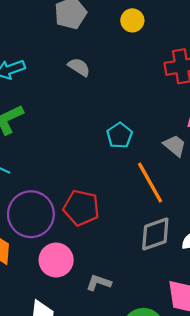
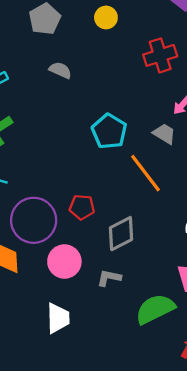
cyan pentagon: (120, 135) -> (109, 131), size x1.4
red pentagon: (81, 208) -> (82, 207), size x0.7
gray diamond: (155, 234) -> (121, 234), moved

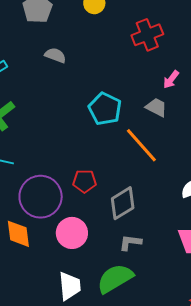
gray L-shape: (109, 278) -> (130, 242), moved
green semicircle: (155, 309) -> (115, 278), moved

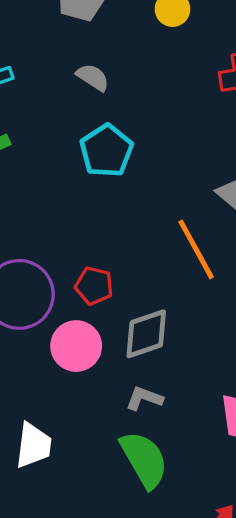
cyan pentagon: (105, 109) -> (106, 151), moved
pink circle: (72, 233) -> (76, 346), moved
green semicircle: (115, 278) -> (144, 460), moved, turned 78

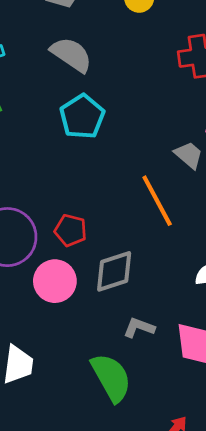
gray semicircle: (93, 77) -> (71, 55), size x1.5
gray L-shape: (144, 398) -> (139, 328), moved

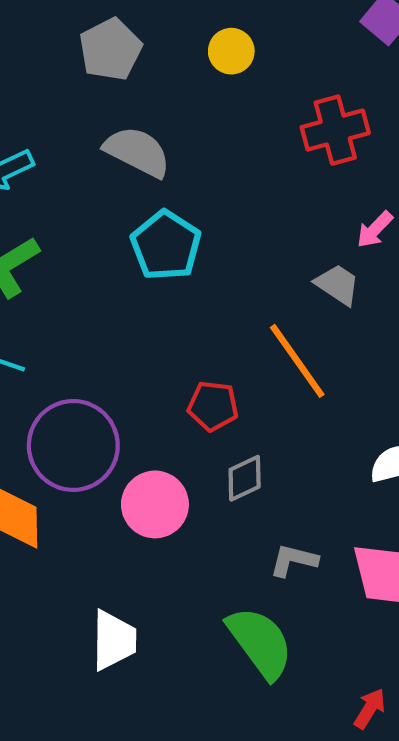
red pentagon: (71, 230) -> (213, 406), moved
gray diamond: (114, 271) -> (245, 478), size x0.7

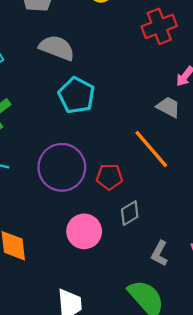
purple circle: (73, 445) -> (62, 167), moved
gray L-shape: (294, 560) -> (160, 253), turned -70

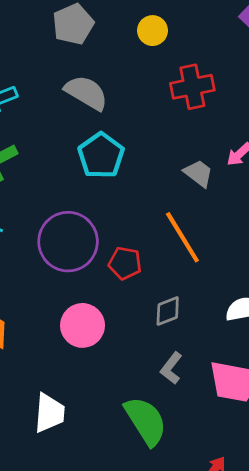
red cross: (159, 26) -> (192, 87), moved
gray trapezoid: (168, 107) -> (198, 173), moved
gray diamond: (130, 213) -> (168, 311), moved

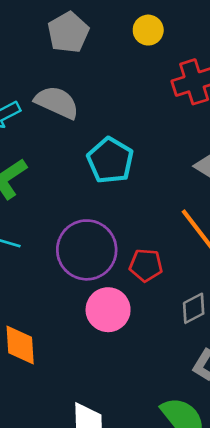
gray semicircle: (86, 93) -> (57, 102), moved
pink circle: (82, 325) -> (108, 310), moved

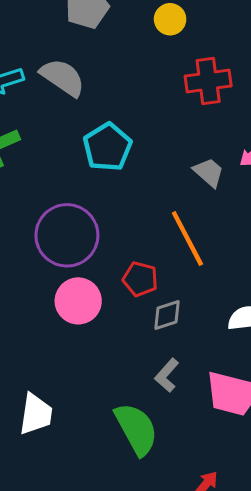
red pentagon: (146, 265) -> (140, 279), moved

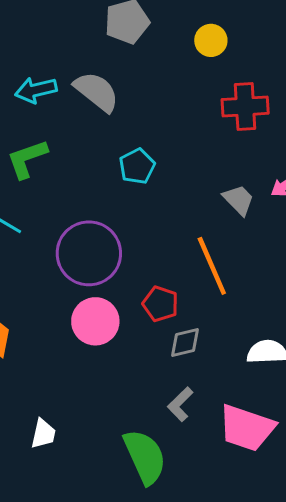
cyan pentagon: (107, 147) -> (137, 166), size x0.7
white trapezoid: (36, 414) -> (43, 434), size x0.7

